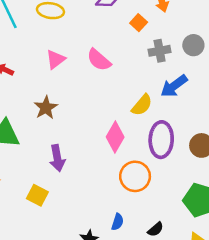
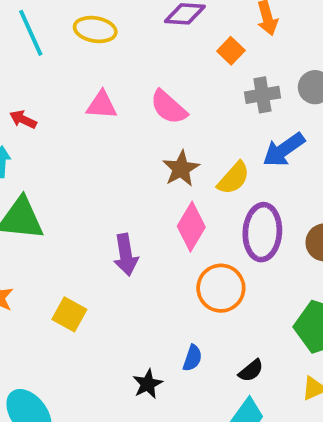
pink triangle: (56, 59) -> (102, 105), turned 40
brown star: (46, 108) -> (181, 169), moved
purple arrow: (57, 158) -> (126, 255), moved

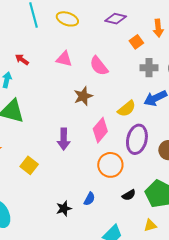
brown star: (181, 169) -> (83, 96), moved
black semicircle: (251, 371) -> (129, 195), moved

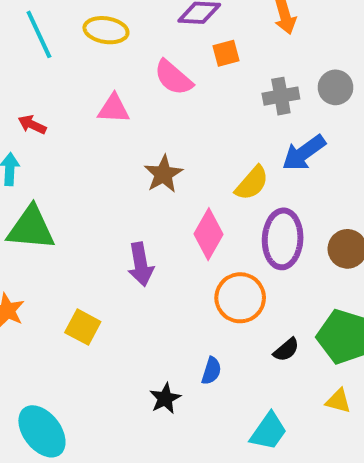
orange square: (136, 42) -> (226, 53), moved, turned 32
pink semicircle: (99, 66) -> (173, 78), moved
yellow triangle: (150, 225) -> (338, 401), turned 40

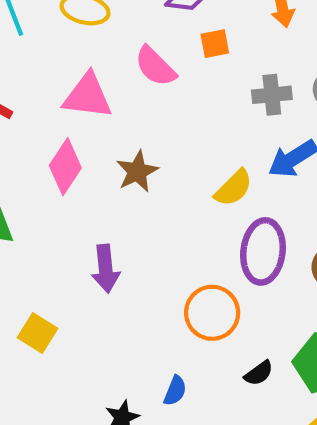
pink triangle: (114, 109) -> (88, 96), size x1.4
pink diamond: (208, 234) -> (65, 167), moved

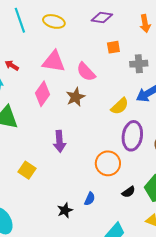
orange square: (215, 44) -> (113, 47), moved
pink semicircle: (155, 66) -> (86, 72), moved

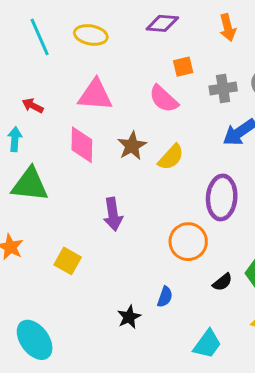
pink semicircle: (86, 72) -> (164, 99), moved
pink diamond: (42, 94) -> (82, 145), turned -30
yellow semicircle: (120, 106) -> (171, 157), moved

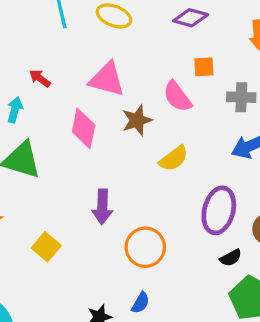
brown star: (132, 146) -> (137, 120), moved
orange circle: (188, 242) -> (145, 247), moved
black semicircle: (222, 282) -> (231, 258), moved

